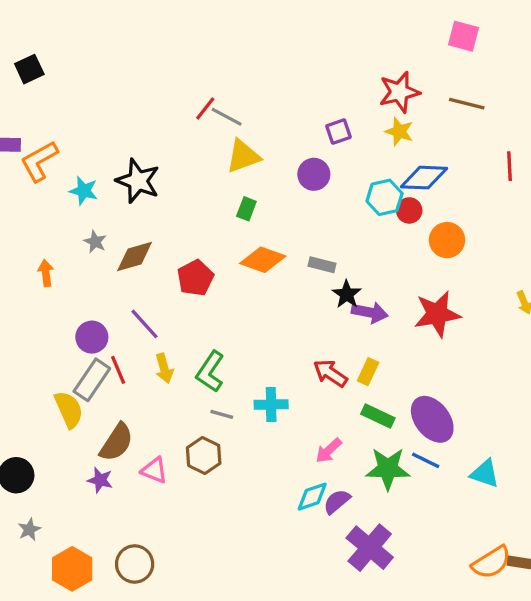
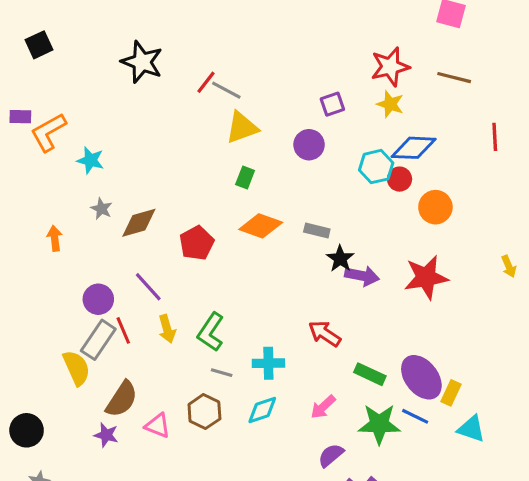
black star: (138, 181) -> (142, 62), moved
yellow rectangle: (368, 372) -> (451, 393), moved
cyan diamond: (312, 497) -> (262, 410), moved

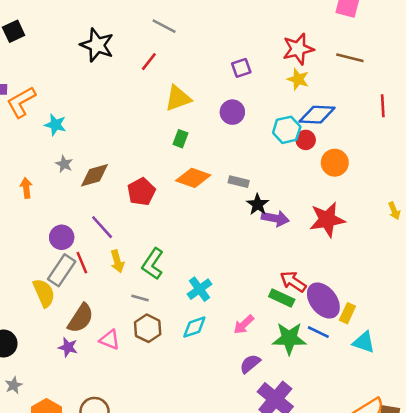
gray line: (226, 90) -> (164, 26), moved
purple square: (332, 104) -> (241, 68), moved
red arrow: (325, 334) -> (293, 282), moved
cyan cross: (268, 363) -> (199, 289), turned -35
gray line: (222, 373) -> (140, 298), moved

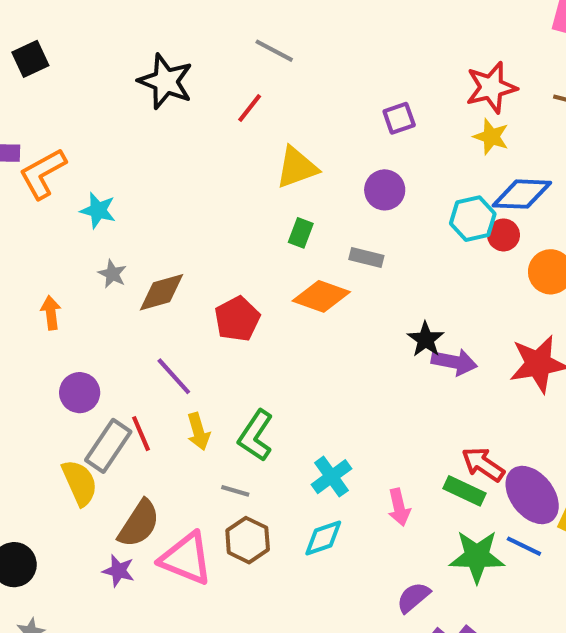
gray rectangle: (239, 182) -> (366, 257), moved
purple circle: (62, 237) -> (80, 393), moved
pink arrow: (244, 325) -> (399, 507), moved, turned -60
pink triangle: (110, 340) -> (186, 558), size x1.6

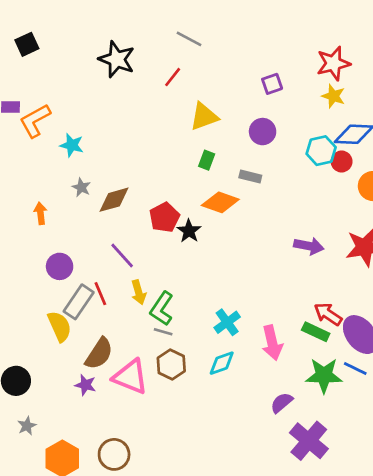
black star: (426, 339) -> (189, 231), moved
green L-shape: (256, 436) -> (162, 309), moved
pink arrow: (399, 507) -> (272, 343), size x1.4

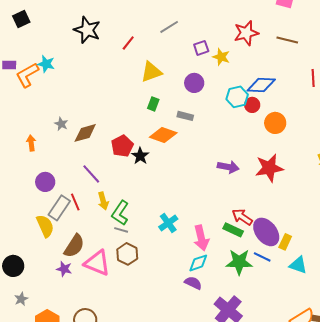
gray line: (189, 39) -> (169, 27), moved, turned -60
yellow star: (333, 96) -> (221, 57), moved
cyan star: (72, 145) -> (46, 64), moved
cyan diamond: (222, 363) -> (198, 263), moved
purple semicircle: (282, 403) -> (193, 283), moved, turned 66

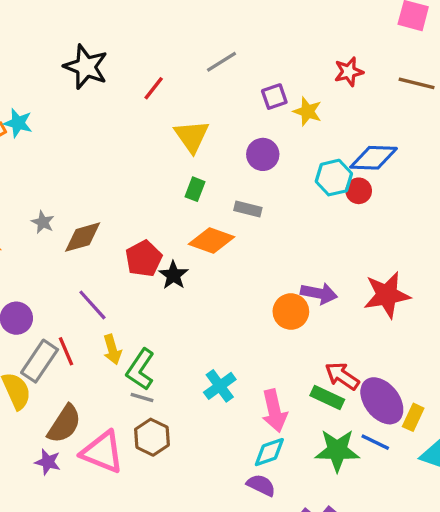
red star: (246, 33) -> (349, 72), size x0.7
yellow triangle: (151, 72) -> (192, 136), turned -45
orange circle: (275, 123) -> (291, 312), moved

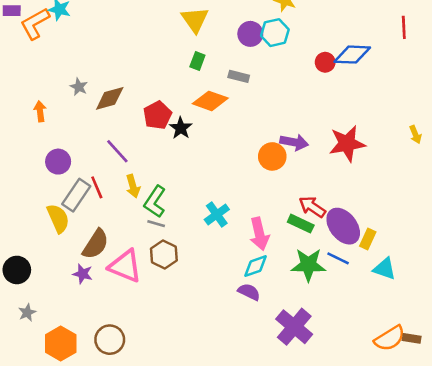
blue diamond: (374, 158) -> (352, 55), moved
cyan hexagon: (334, 178) -> (275, 33), moved

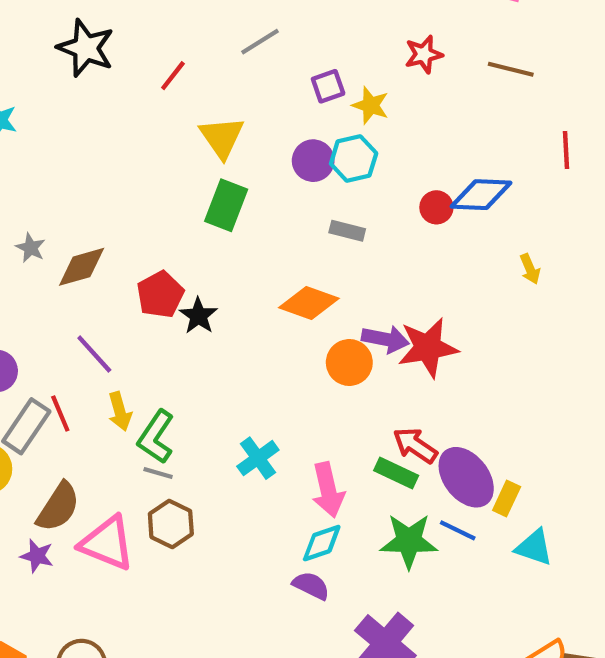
green rectangle: (197, 61) -> (226, 205), size x1.6
gray rectangle: (239, 76) -> (347, 231), moved
orange diamond: (210, 101) -> (309, 303), moved
yellow arrow: (415, 135) -> (530, 269), moved
red star: (347, 144) -> (428, 348), moved

